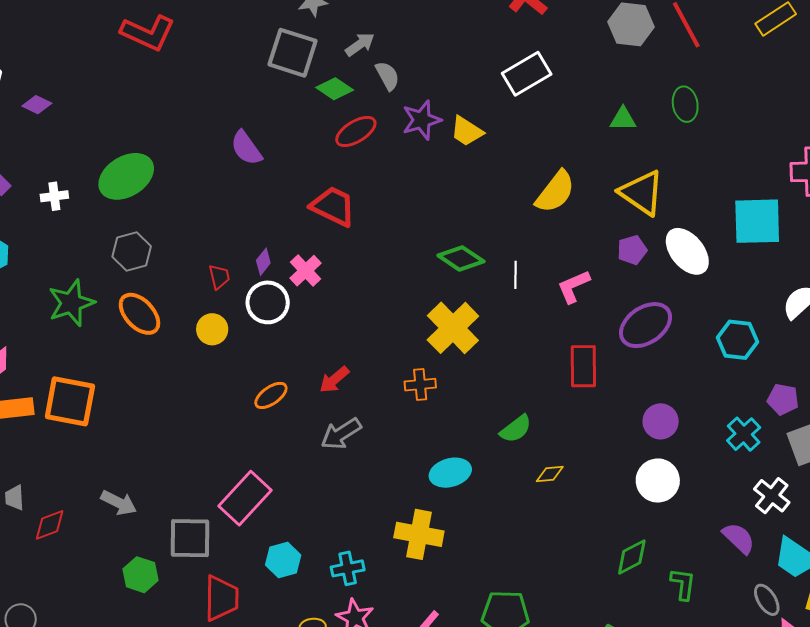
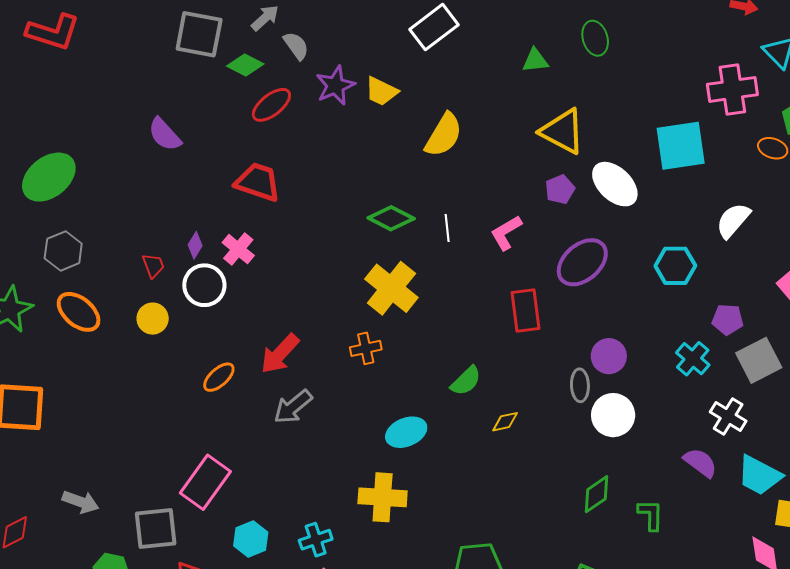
yellow semicircle: (555, 192) -> (444, 135), moved
red arrow: (334, 380) -> (280, 354), size x1.4
gray ellipse: (767, 600) -> (580, 385), moved, turned 36

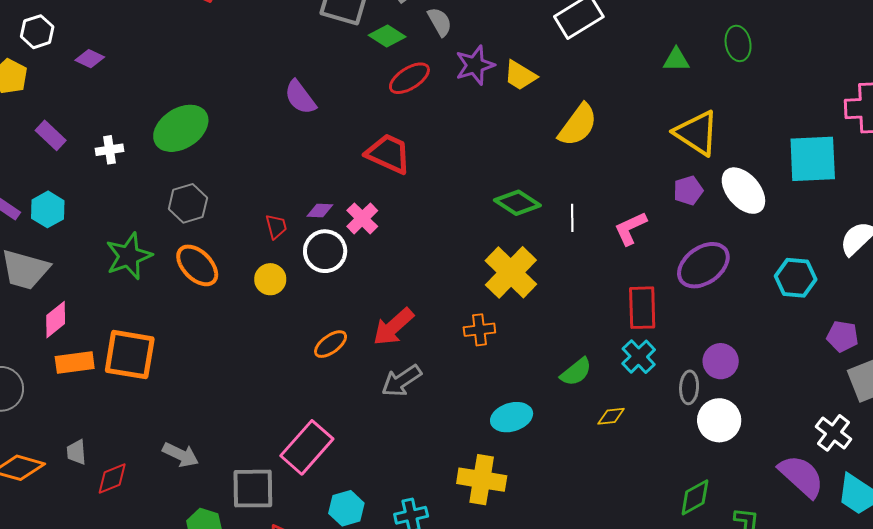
purple diamond: (195, 245) -> (320, 211), turned 56
cyan cross: (693, 359) -> (639, 357), moved
purple semicircle: (700, 463) -> (801, 476), size x1.4

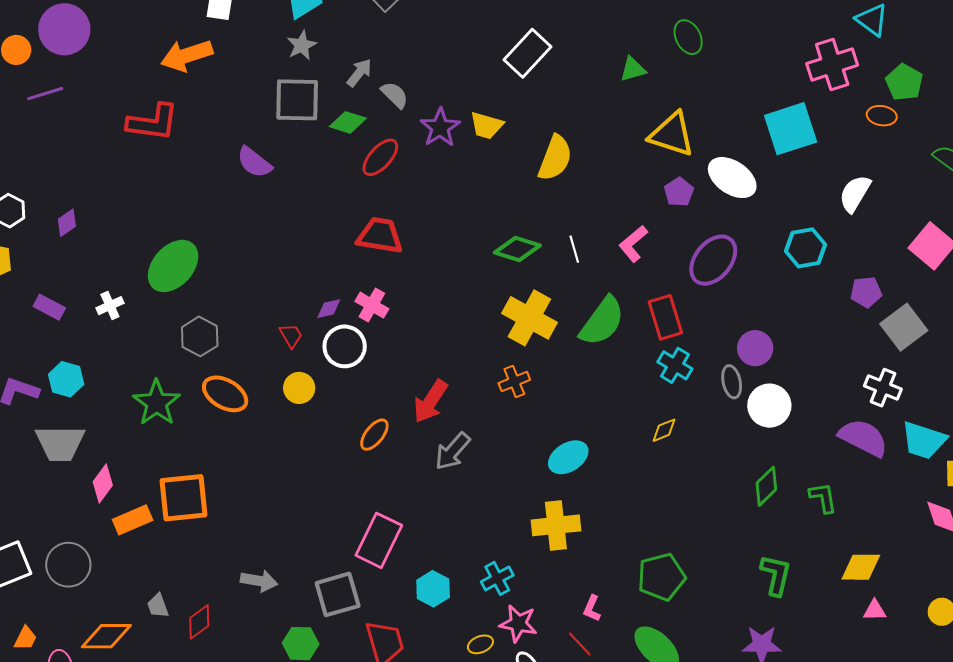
purple diamond: (90, 59) -> (67, 223), turned -44
purple semicircle: (300, 97) -> (254, 162), moved
green semicircle: (576, 372) -> (602, 321), moved, size x1.6

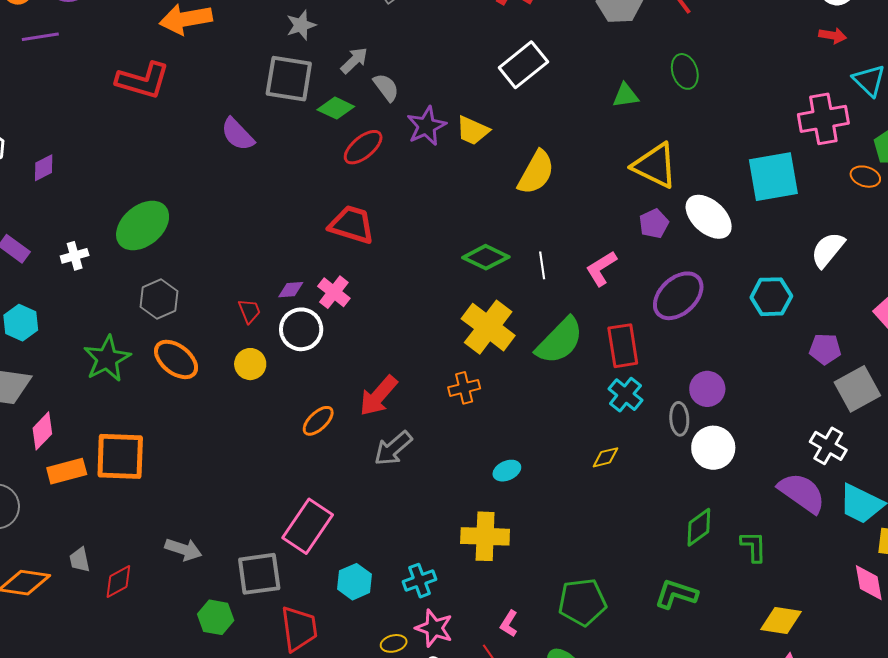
cyan ellipse: (568, 457) -> (507, 471), size x0.7
green L-shape: (776, 575) -> (676, 594), moved, turned -93

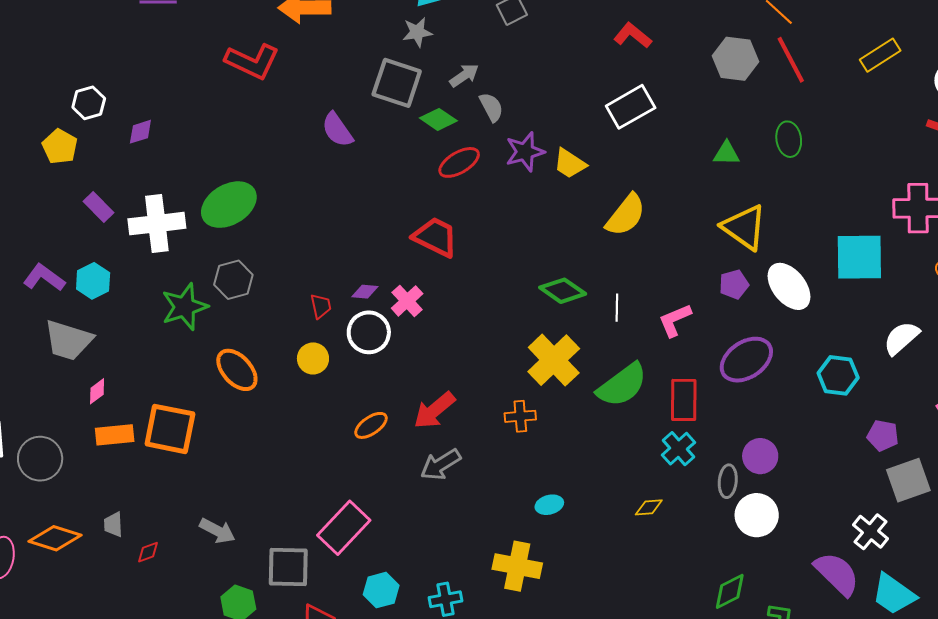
white cross: (75, 256) -> (157, 224), size x2.0
green star: (107, 359) -> (185, 307), moved
orange ellipse: (176, 359) -> (237, 370), moved
pink diamond: (42, 431) -> (97, 391), size x0.7
red diamond: (118, 582) -> (148, 552), size x0.7

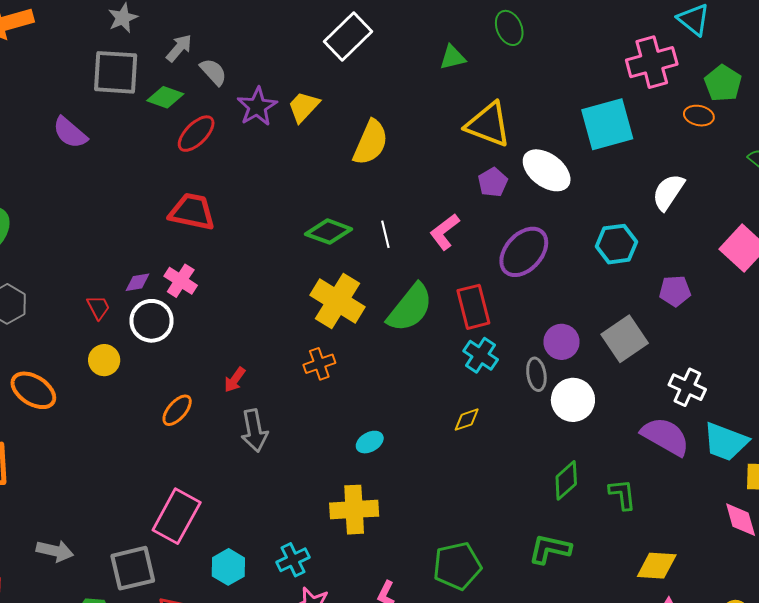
yellow trapezoid: (570, 164) -> (304, 107), turned 114
red arrow: (434, 410) -> (235, 380), size x0.6
gray arrow: (441, 465) -> (254, 431), turned -54
gray square: (908, 480) -> (625, 339), moved

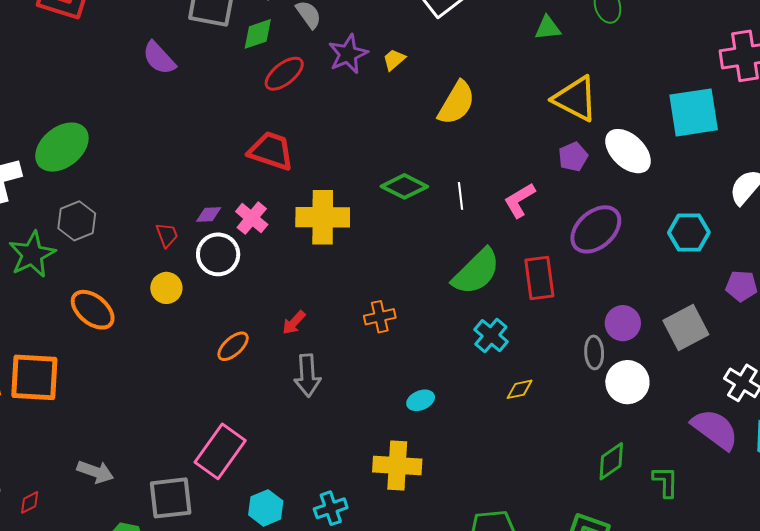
green diamond: (165, 97) -> (258, 34), turned -45
yellow trapezoid: (304, 107) -> (394, 60), size x0.7
yellow cross: (337, 301) -> (323, 217), moved, turned -38
cyan cross: (481, 355) -> (491, 336), moved

